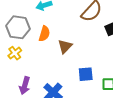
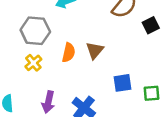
orange semicircle: (44, 34) -> (69, 53), moved

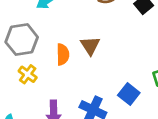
blue square: (122, 83) -> (129, 94), moved, turned -30

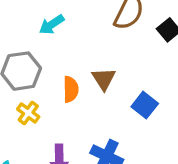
blue square: (129, 94) -> (145, 105), moved

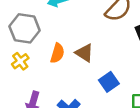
brown triangle: (104, 79) -> (84, 53), turned -42

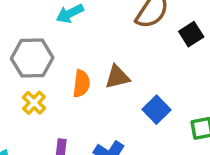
brown triangle: (84, 53) -> (117, 77), turned -36

